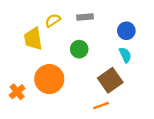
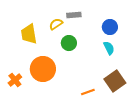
yellow semicircle: (53, 20) -> (56, 24), moved
brown square: (110, 80) -> (115, 81), moved

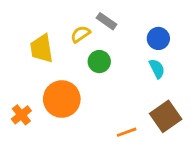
gray rectangle: (74, 15) -> (106, 21), turned 40

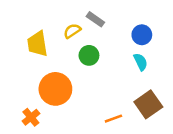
orange cross: (21, 115) -> (31, 117), moved

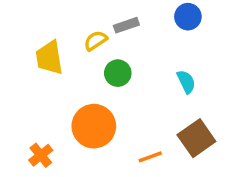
gray rectangle: (95, 19) -> (126, 25), turned -54
blue circle: (142, 35) -> (188, 17), moved
orange circle: (55, 89) -> (94, 126), moved

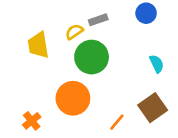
green circle: (118, 73) -> (92, 57), size x1.6
cyan semicircle: (186, 82) -> (157, 64), moved
orange line: (150, 157) -> (117, 122), turned -30

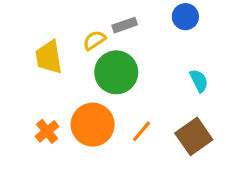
orange cross: (32, 121) -> (47, 131), moved
orange line: (117, 122) -> (142, 131), moved

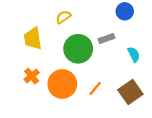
gray rectangle: (125, 25) -> (107, 39), moved
yellow semicircle: (94, 40) -> (63, 17), moved
orange cross: (47, 131) -> (32, 76), moved

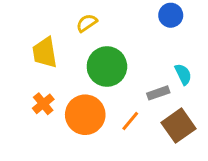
gray rectangle: (107, 39) -> (158, 93), moved

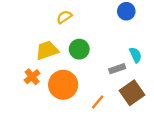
yellow trapezoid: (45, 53) -> (47, 50), moved, turned 80
green circle: (107, 67) -> (79, 49), size x0.7
orange line: (130, 121) -> (98, 102), moved

